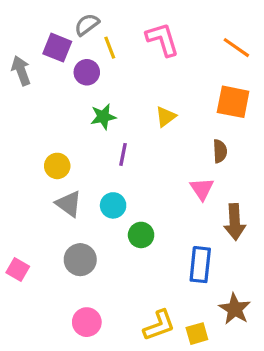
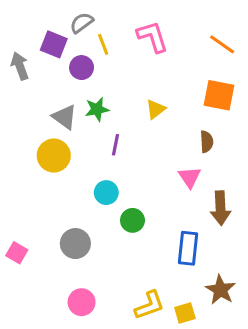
yellow circle: (57, 166) -> (54, 156), size x1.4
gray triangle: (69, 204) -> (65, 117), moved

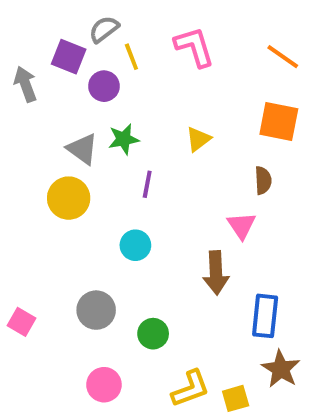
brown arrow: (220, 208) -> (216, 273), moved
green circle: (132, 220) -> (153, 334), moved
blue rectangle: (188, 248) -> (265, 316), moved

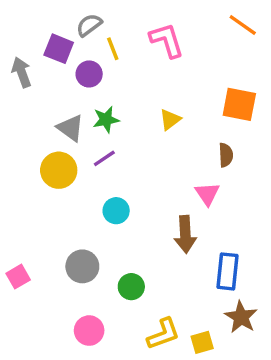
orange line: (283, 57) -> (243, 25), moved
purple line: (147, 184) -> (104, 158), moved, turned 45
pink square: (21, 322) -> (18, 277), turned 30

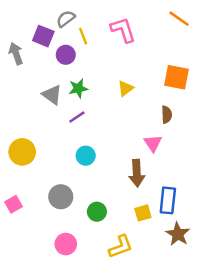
yellow circle: (59, 170) -> (22, 152), moved
yellow square: (202, 342) -> (143, 213), moved

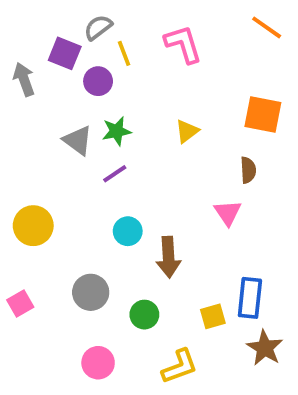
brown arrow: (137, 173) -> (168, 257), moved

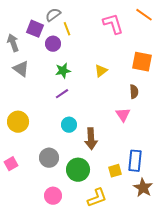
pink L-shape: (183, 44) -> (113, 24), moved
gray triangle: (78, 140) -> (21, 69), moved
green circle: (144, 315) -> (78, 170), size x1.5

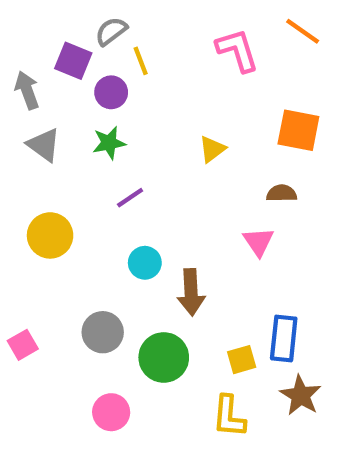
green star: (63, 71) -> (109, 143), moved
brown semicircle: (134, 92) -> (282, 193), turned -88
yellow circle: (18, 122) -> (50, 235), moved
yellow L-shape: (97, 198) -> (229, 416), moved, turned 115

